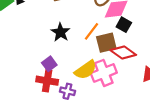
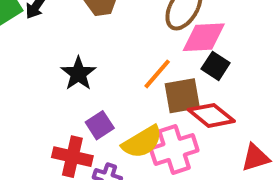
black star: (60, 32) -> (78, 74), moved
purple square: (49, 64) -> (100, 125), moved

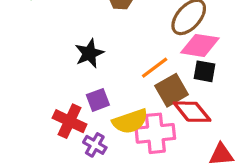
black square: (216, 66) -> (205, 71), turned -35
brown square: (182, 96) -> (172, 90), turned -32

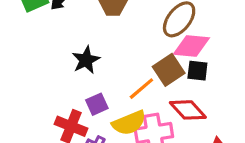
orange line: (155, 68) -> (141, 89), moved
brown square: (172, 90) -> (169, 70), moved

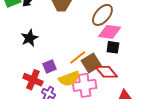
black star: (86, 60) -> (29, 38), moved
brown square: (169, 70) -> (91, 63), moved

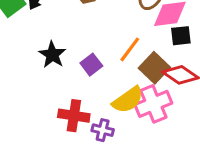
orange line: (78, 57) -> (130, 49), moved
purple square: (49, 66) -> (91, 65), moved

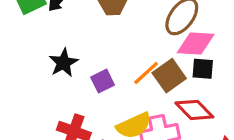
brown square: (154, 68) -> (169, 76), moved

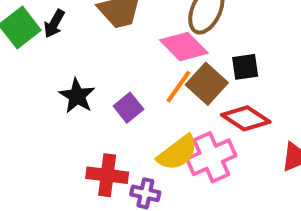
pink diamond: (196, 44) -> (184, 47), moved, turned 54

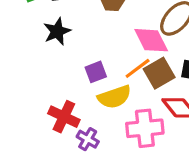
black star: (77, 96) -> (57, 31), moved
yellow semicircle: (177, 153) -> (114, 97), moved

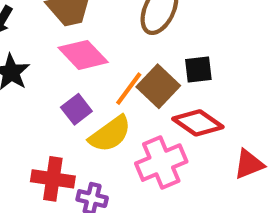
pink diamond: (151, 40) -> (83, 55), moved

